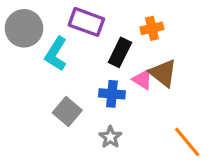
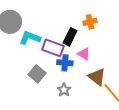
purple rectangle: (86, 22) -> (53, 48), moved
cyan L-shape: (56, 54) -> (30, 38), turned 80
brown triangle: (163, 73) -> (97, 77), moved

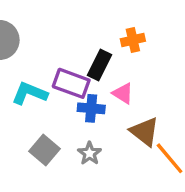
cyan L-shape: (30, 38) -> (30, 93), moved
gray square: (37, 74) -> (45, 150), moved

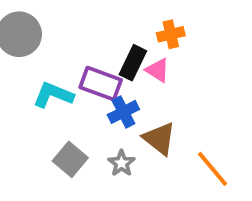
pink triangle: (123, 93) -> (158, 70), moved
blue cross: (91, 108) -> (123, 112), turned -32
brown triangle: (145, 132) -> (159, 139), moved

